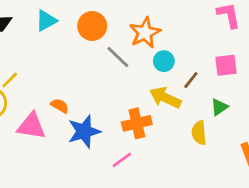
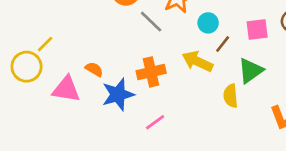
cyan circle: (164, 61) -> (208, 23), moved
green triangle: (219, 107) -> (250, 71), size x1.5
orange cross: (137, 123) -> (151, 72), moved

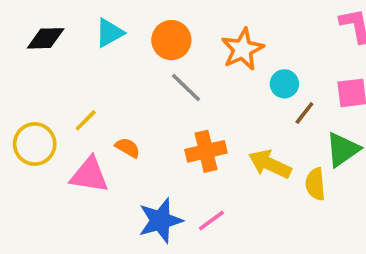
gray line: (151, 22) -> (186, 87), moved
yellow line: (45, 44) -> (86, 120), moved
yellow arrow: (197, 61) -> (270, 164), moved
blue star: (118, 94) -> (160, 221), moved

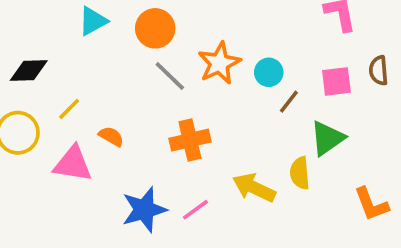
black diamond: (46, 38) -> (29, 70), moved
orange star: (242, 49) -> (219, 63), moved
yellow arrow: (270, 164) -> (254, 188), moved

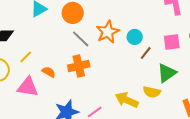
orange cross: (190, 140) -> (79, 66), moved
yellow semicircle: (300, 173) -> (152, 92), turned -72

